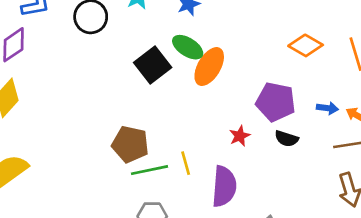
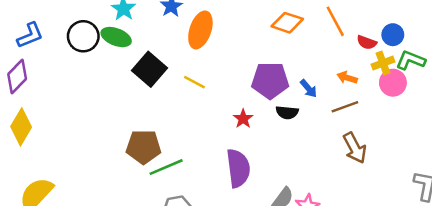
green ellipse: (188, 47) -> (116, 37), moved
orange ellipse: (209, 67) -> (200, 30), moved
blue arrow: (328, 108) -> (309, 89), moved, turned 54
yellow line: (186, 163) -> (194, 82), moved, turned -35

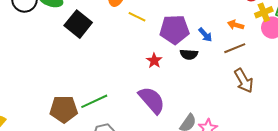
yellow line: (194, 82) -> (137, 17), moved
brown pentagon: (144, 147) -> (64, 109), moved
purple semicircle: (238, 168) -> (152, 100), turned -32

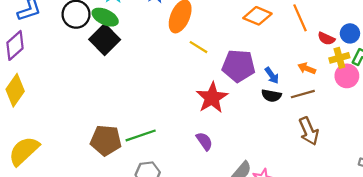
black square: (78, 24) -> (105, 40), moved
black semicircle: (189, 54) -> (271, 96), moved
red star: (154, 61) -> (212, 98), size x1.8
purple semicircle: (152, 100) -> (204, 141), size x0.6

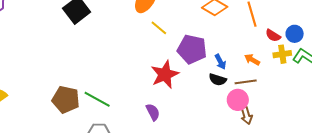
pink circle: (347, 76) -> (238, 100), moved
brown arrow: (309, 131) -> (246, 115), size x0.7
green line: (141, 135) -> (97, 99), turned 40

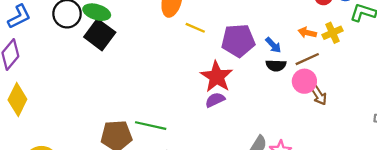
yellow cross: (282, 54) -> (333, 33), moved
purple semicircle: (153, 112) -> (215, 100), moved, turned -72

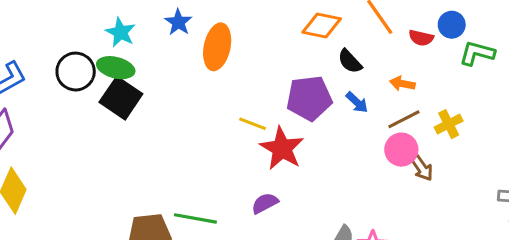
yellow line: (195, 28) -> (253, 124), moved
yellow cross: (333, 33) -> (449, 124), moved
black semicircle: (276, 65) -> (350, 61), moved, turned 48
purple semicircle: (215, 100) -> (265, 203), moved

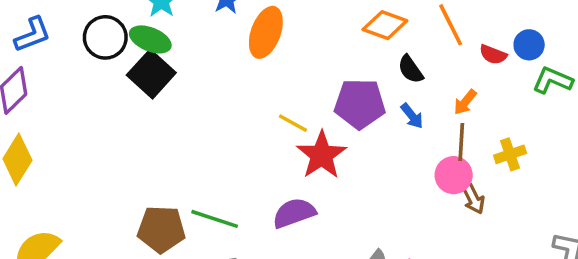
orange arrow: (402, 83) -> (465, 102), turned -70
brown line: (404, 119) -> (461, 142), turned -68
purple semicircle: (265, 203) -> (294, 213), size x1.4

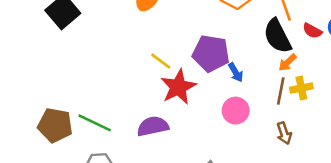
black semicircle: (411, 69) -> (277, 36), moved, size x1.6
blue arrow: (412, 116) -> (236, 72), moved
yellow cross: (510, 154) -> (301, 88), moved
pink circle: (454, 175) -> (236, 111), moved

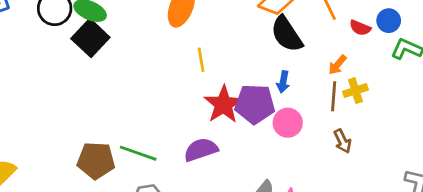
black semicircle: (277, 36) -> (287, 34), moved
purple pentagon: (211, 53) -> (255, 104), moved
yellow line: (161, 61) -> (201, 60), moved, turned 50
blue arrow: (236, 72) -> (283, 82), turned 48

